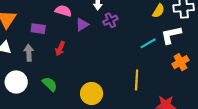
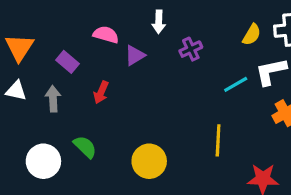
purple cross: (110, 20) -> (191, 49), moved
purple rectangle: (38, 29) -> (67, 62), turned 32
white circle: (16, 82) -> (43, 161), moved

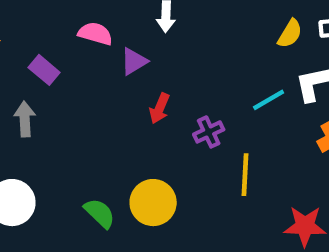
purple cross: (191, 49) -> (209, 132), moved
red arrow: (101, 92) -> (159, 108), moved
green semicircle: (85, 147) -> (100, 213), moved

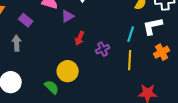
cyan line: (269, 100) -> (131, 34), turned -42
yellow line: (245, 175) -> (130, 60), moved
yellow circle: (153, 203) -> (68, 71), moved

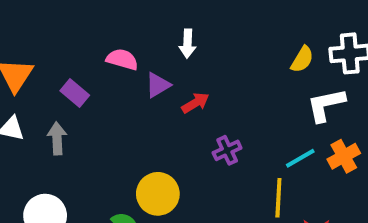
cyan line: (131, 34) -> (300, 158), moved, turned 42
red arrow: (80, 38) -> (195, 103), moved, turned -144
yellow line: (130, 60) -> (278, 198), moved

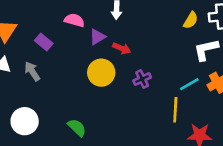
red arrow: (195, 103) -> (122, 48), turned 54
gray arrow: (57, 138) -> (32, 71), turned -30
yellow circle: (158, 194) -> (101, 73), moved

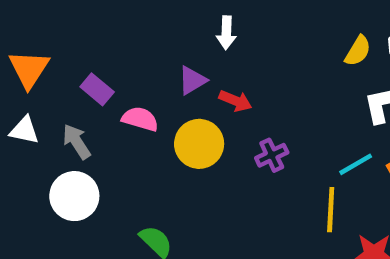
pink semicircle: (74, 20) -> (140, 119), moved
white circle: (25, 121) -> (74, 196), moved

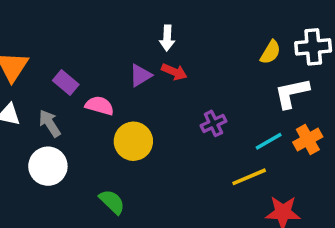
red arrow: (235, 101) -> (174, 72), moved
yellow circle: (199, 144) -> (133, 141), moved
purple cross: (272, 155) -> (213, 123), moved
yellow line: (331, 210) -> (249, 177), turned 64

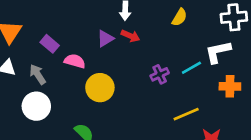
yellow semicircle: (270, 52) -> (180, 17), moved
orange cross: (308, 139) -> (230, 86), turned 30
cyan line: (269, 141) -> (191, 68), moved

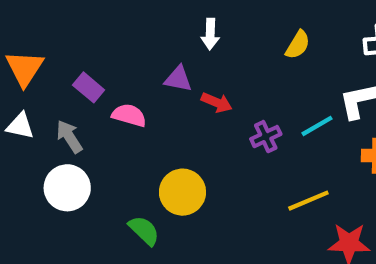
red arrow: (130, 36) -> (217, 102), moved
purple triangle: (105, 39) -> (178, 79), turned 42
yellow circle: (100, 88) -> (182, 192), moved

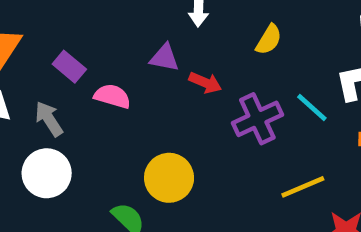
yellow semicircle: (298, 45) -> (269, 40), moved
cyan line: (317, 126) -> (312, 108), turned 72
purple cross: (266, 137) -> (257, 119), size x1.5

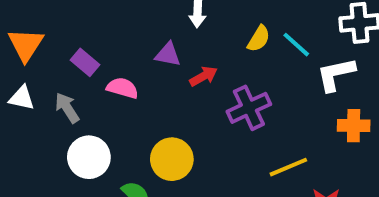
red arrow: (205, 83) -> (203, 76), turned -52
cyan line: (312, 108) -> (296, 45), moved
white circle: (47, 173) -> (89, 157), moved

